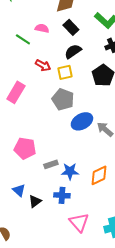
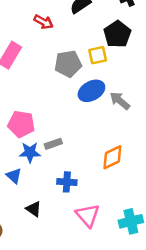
yellow square: (65, 72) -> (98, 55), moved
gray pentagon: (63, 99) -> (68, 64), turned -30
blue star: (70, 171) -> (30, 152), moved
black triangle: (35, 201) -> (34, 209), moved, turned -48

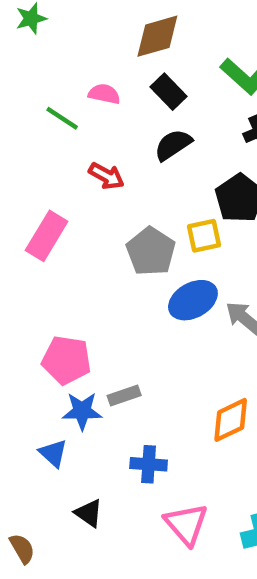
gray pentagon: (68, 64) -> (151, 251), turned -30

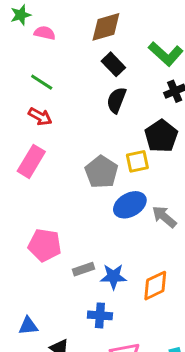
pink semicircle: (104, 94) -> (45, 33), moved
black semicircle: (173, 145) -> (116, 100), turned -35
red arrow: (106, 176) -> (40, 117), moved
blue star: (82, 411) -> (113, 277), moved
blue triangle: (53, 453) -> (28, 326), moved, turned -48

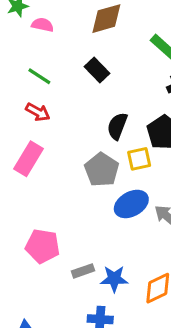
black rectangle: (113, 64) -> (97, 70), moved
black semicircle: (116, 100) -> (117, 126), moved

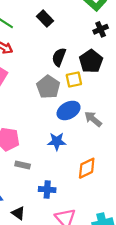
gray rectangle: (83, 271) -> (23, 165), moved, turned 32
blue star: (114, 279) -> (57, 141), moved

